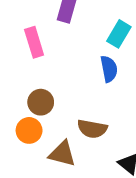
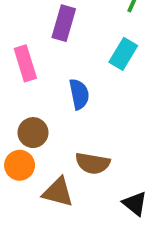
blue semicircle: (109, 69) -> (79, 94), moved

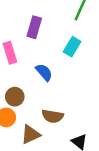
blue semicircle: (79, 94) -> (44, 72), turned -30
brown triangle: (58, 192) -> (31, 134), turned -40

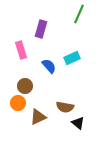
cyan rectangle: (72, 47) -> (72, 58), moved, turned 35
brown semicircle: (53, 116) -> (65, 107), moved

